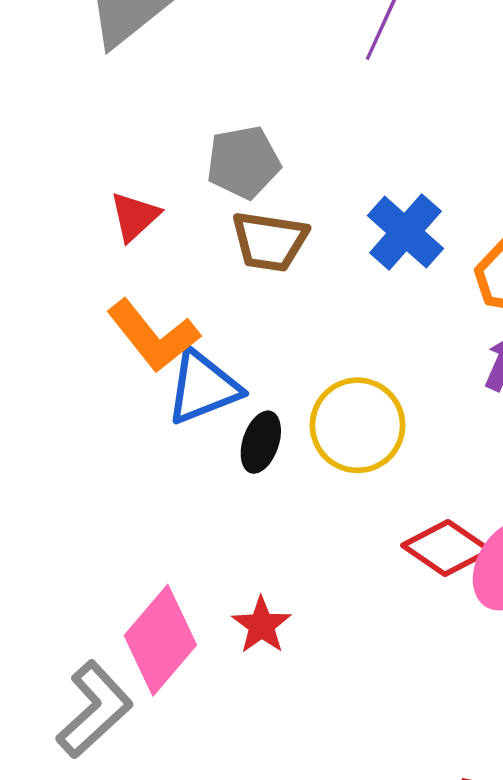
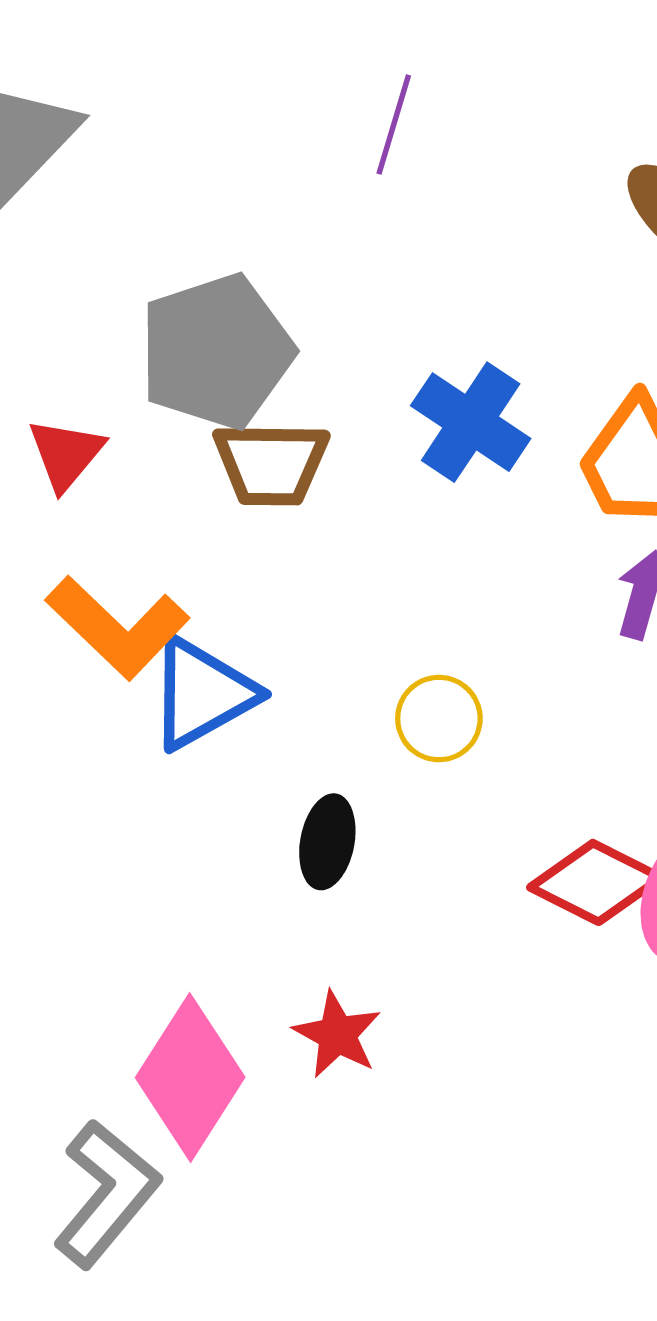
gray pentagon: (243, 162) -> (216, 352), size x1.4
yellow circle: (358, 425) -> (439, 719), size x0.6
black ellipse: (261, 442) -> (327, 842), moved

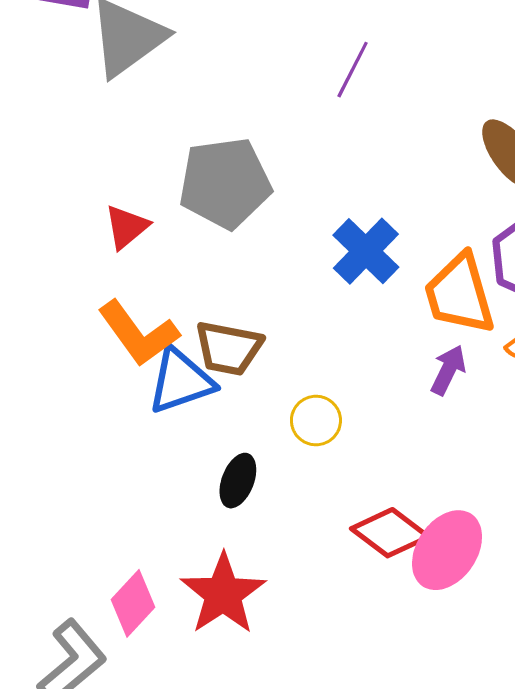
brown trapezoid: (271, 463) -> (229, 348), moved
red star: (337, 1035) -> (223, 594), size x1.6
pink diamond: (190, 1077) -> (133, 603), size x0.7

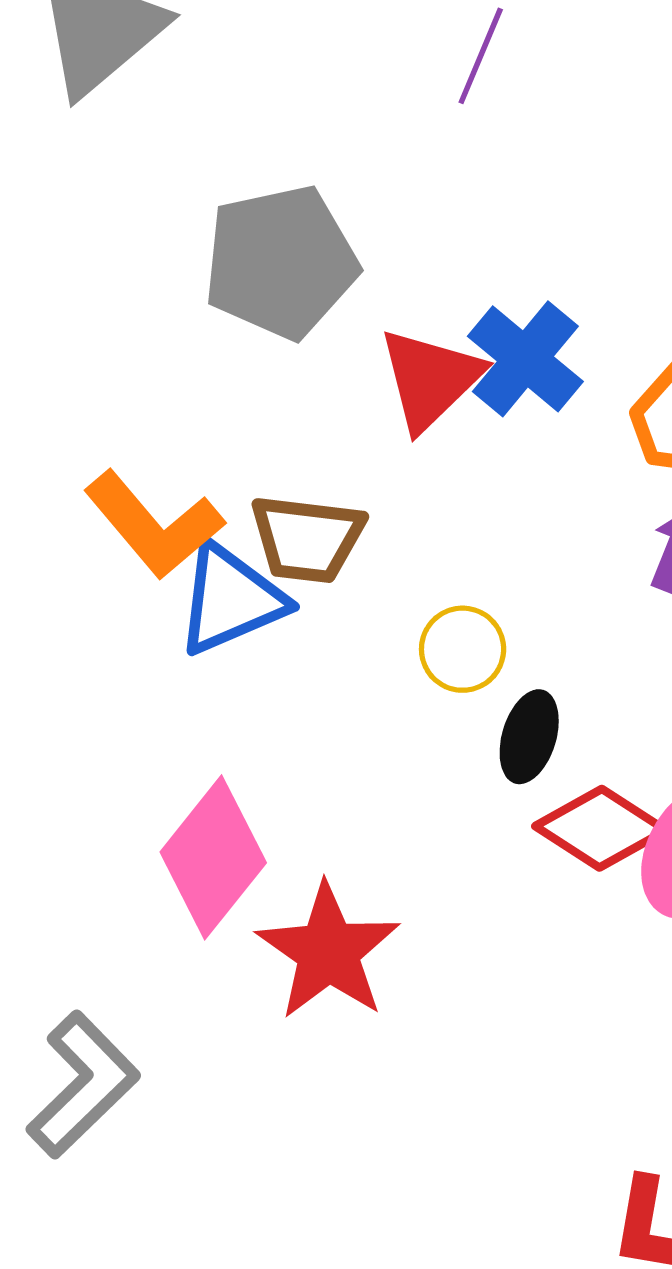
red triangle: (127, 227) -> (430, 379), moved, size x1.4
black ellipse: (238, 481) -> (529, 737), moved
pink diamond: (133, 603) -> (213, 857), moved, size x1.4

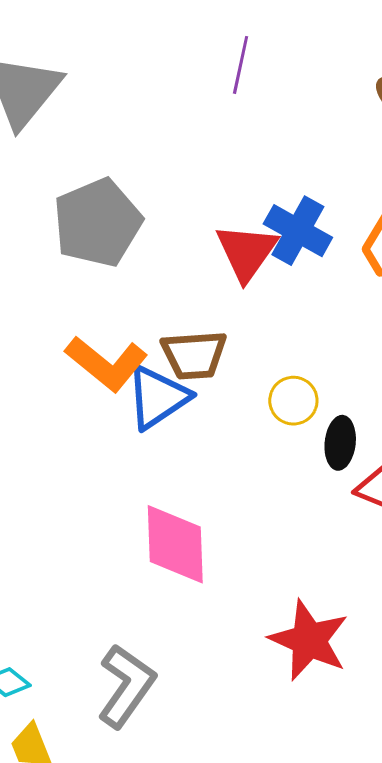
gray pentagon: (281, 262) -> (97, 223), moved
pink diamond: (213, 857) -> (175, 544), turned -30
red star: (328, 952) -> (309, 640), moved

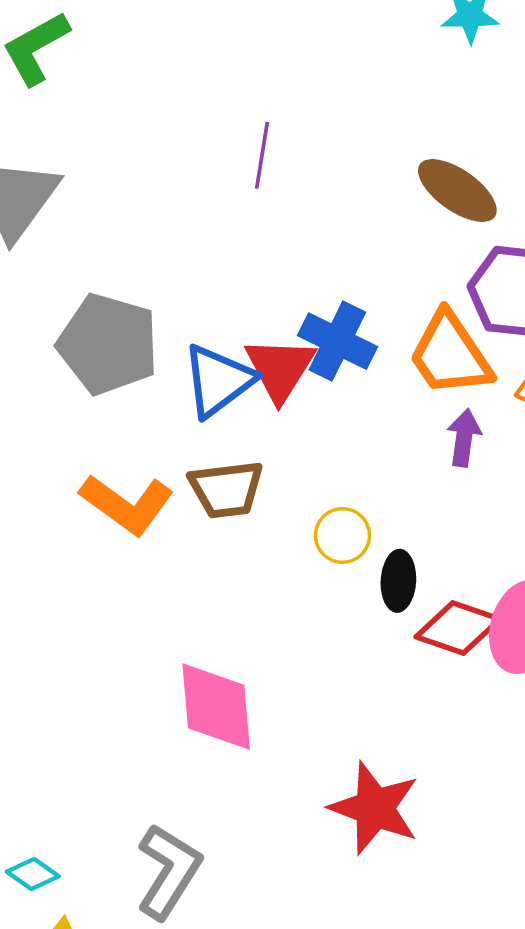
gray pentagon: (97, 223) -> (108, 344), turned -30
blue triangle: (158, 397) -> (218, 381), moved

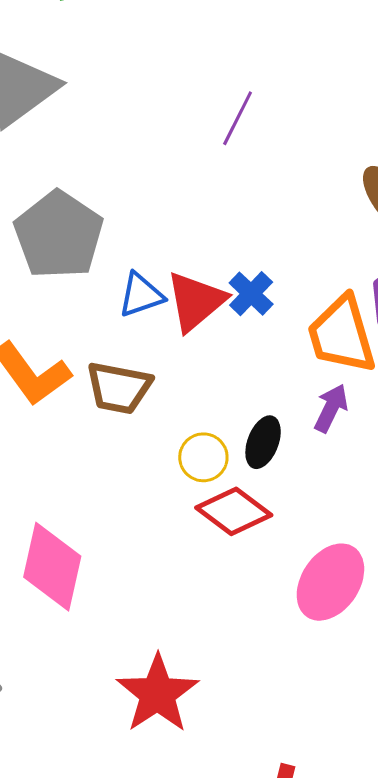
blue cross: (337, 341) -> (251, 294), size x0.7
blue triangle: (218, 381) -> (141, 295), size x0.7
black ellipse: (398, 581) -> (263, 442), moved
red diamond: (458, 628) -> (234, 511), moved

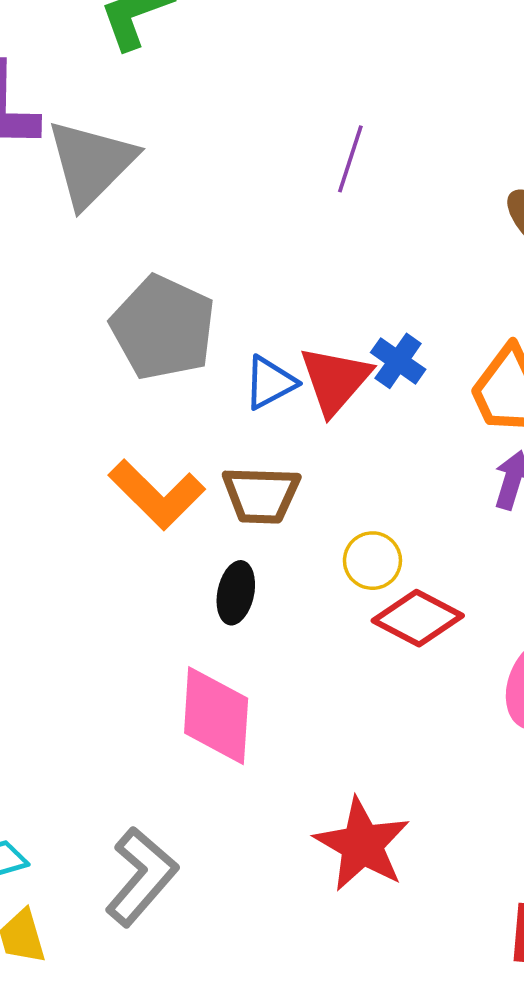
black ellipse: (263, 442) -> (236, 593), moved

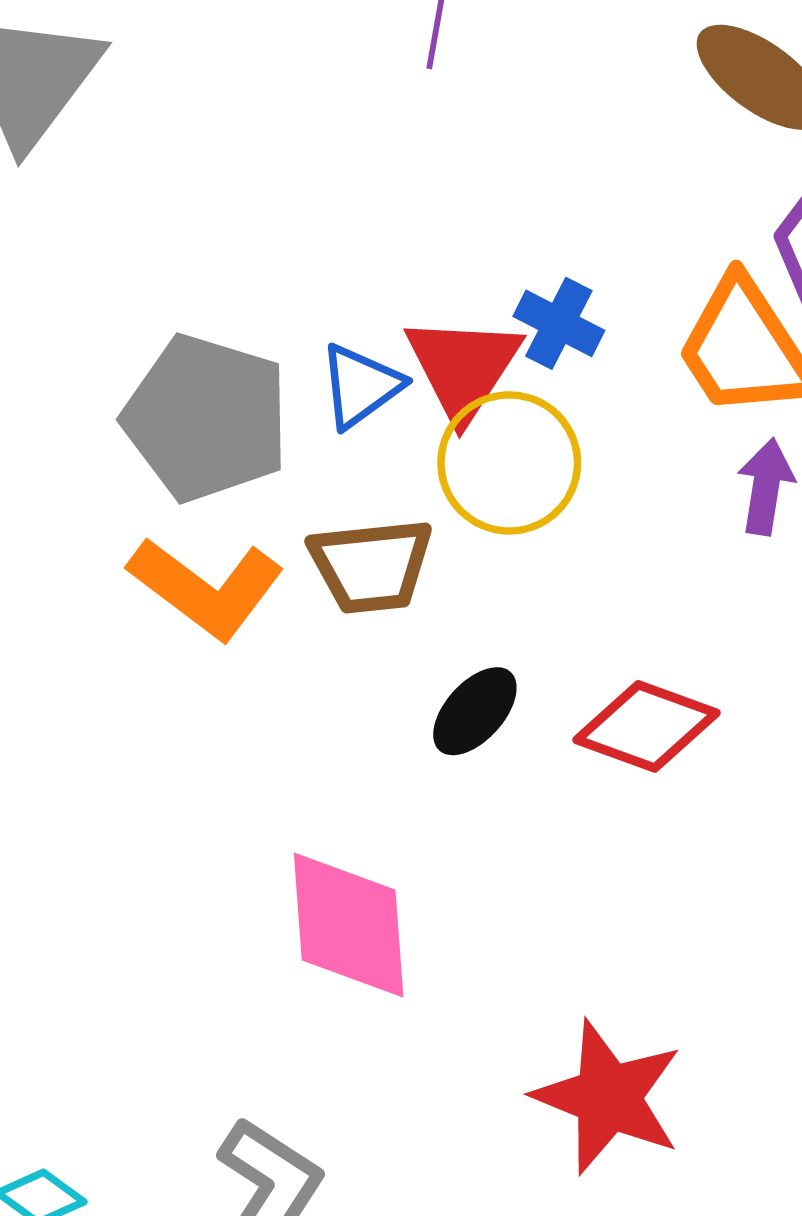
gray pentagon: (163, 328) -> (206, 418), moved
yellow circle: (372, 561) -> (509, 463), moved, size x1.5
black ellipse: (236, 593) -> (475, 711), moved, turned 38

